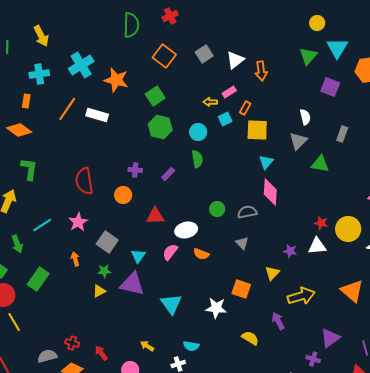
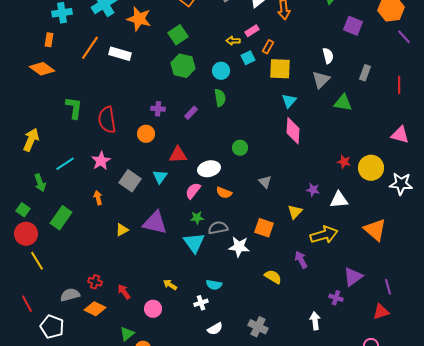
green L-shape: (29, 169) -> (74, 108), moved
gray semicircle: (247, 212) -> (218, 228), moved
white triangle: (317, 246) -> (339, 200), moved
cyan triangle: (138, 256) -> (160, 177), moved
green star: (104, 271) -> (197, 218), moved

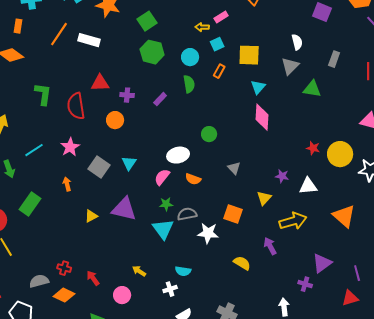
orange rectangle: (268, 47) -> (219, 71), moved
red triangle: (178, 155) -> (100, 83), moved

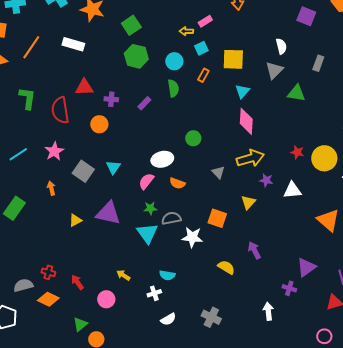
orange line: (59, 34) -> (31, 47), moved
yellow arrow: (293, 221) -> (250, 158), moved

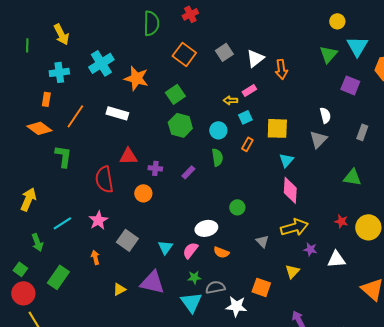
green triangle: (296, 93) -> (352, 177), moved
green L-shape: (27, 98) -> (63, 156), moved
cyan triangle: (113, 167) -> (165, 247), moved

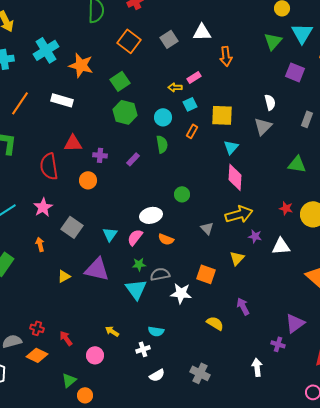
white triangle: (255, 58) -> (202, 32), moved, turned 36

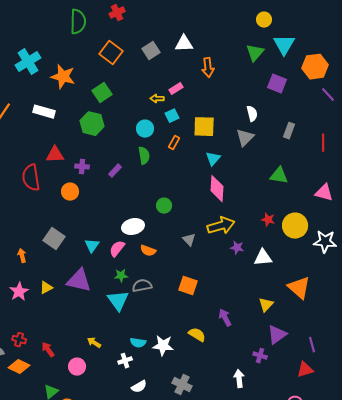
green hexagon: (125, 112) -> (92, 124), moved
pink star: (43, 207) -> (19, 292), moved
yellow triangle: (237, 258) -> (266, 305), moved
white star: (181, 293) -> (163, 346), moved

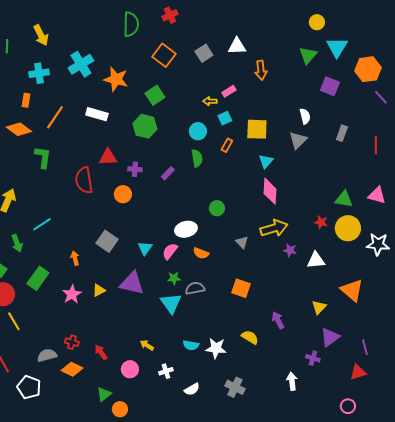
green triangle: (279, 176) -> (344, 199), moved
white cross: (125, 361) -> (166, 371), moved

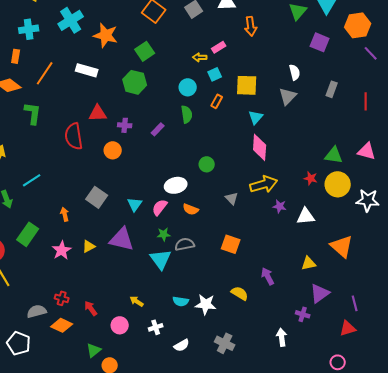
yellow triangle: (319, 307) -> (309, 263), turned 35

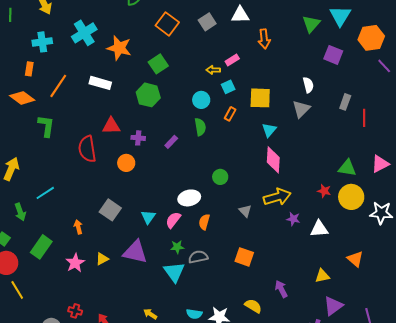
red line: (366, 101) -> (364, 118), moved
pink triangle: (367, 151) -> (380, 164), turned -42
orange semicircle: (191, 209) -> (204, 222), turned 84
orange triangle: (342, 246) -> (355, 259), size x0.7

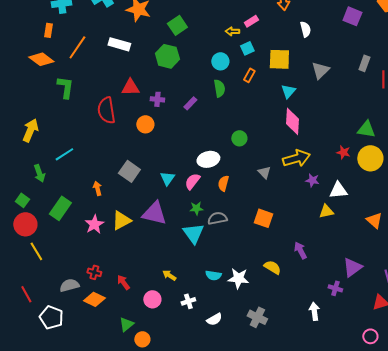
white semicircle: (308, 85) -> (305, 29), moved
yellow triangle: (102, 259) -> (121, 220), size x1.5
yellow triangle: (322, 276) -> (326, 211), moved

